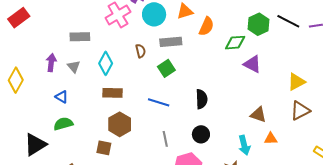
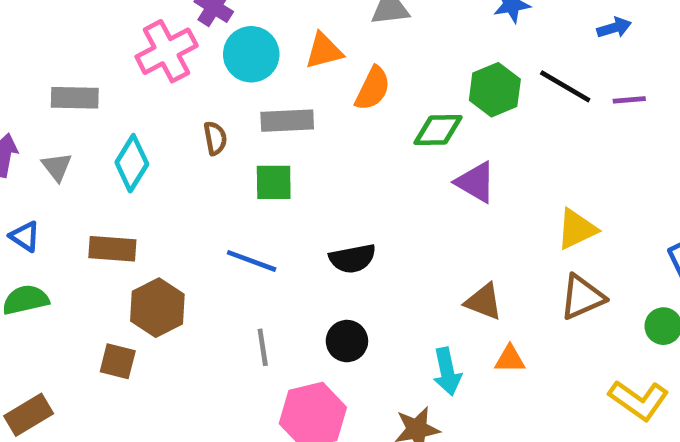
green square: (166, 68) -> (274, 182), turned 30
brown rectangle: (112, 93) -> (112, 249), moved
black semicircle: (202, 99) -> (352, 259), turned 78

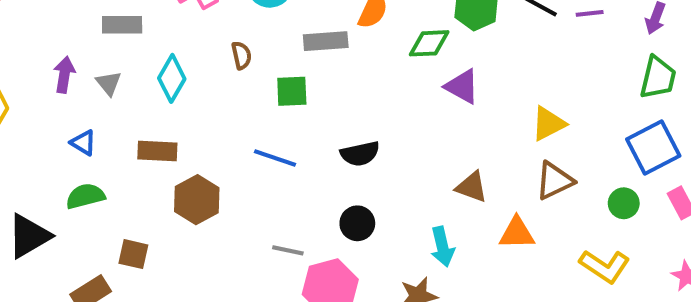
gray rectangle: (287, 121) -> (326, 41), moved
gray line: (263, 347) -> (288, 250), moved, turned -68
orange triangle: (510, 359) -> (517, 233), moved, size x1.4
brown square: (118, 361) -> (133, 254), moved

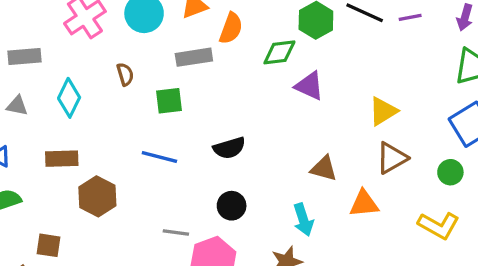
gray triangle: (109, 83) -> (17, 106), turned -35

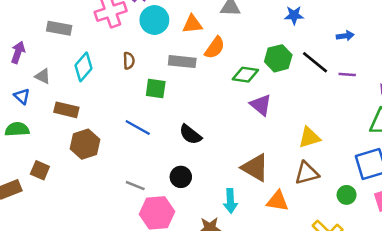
gray triangle: (17, 106) -> (43, 76), moved
black semicircle: (229, 148) -> (190, 134), turned 40
brown triangle: (324, 168) -> (255, 168), size x1.4

